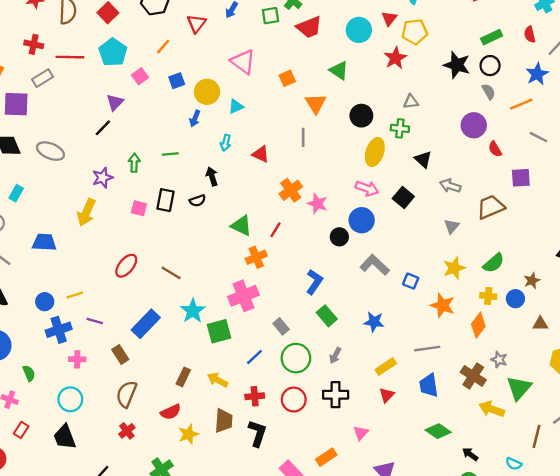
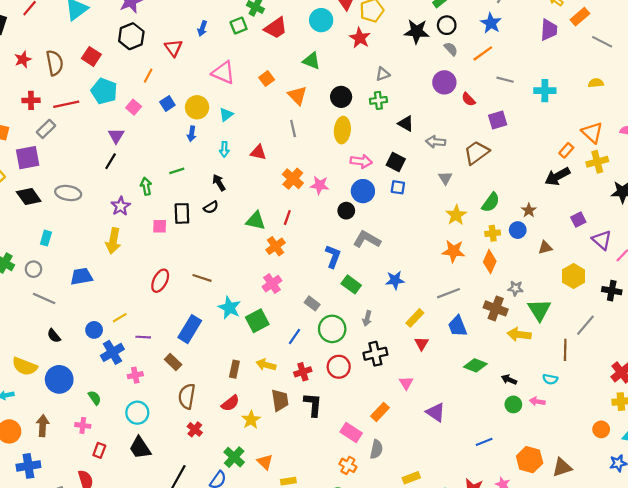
yellow ellipse: (375, 152) -> (342, 130), moved
gray L-shape: (375, 265) -> (367, 239), moved
blue square: (411, 281) -> (398, 187), moved
pink cross: (243, 296) -> (272, 284), size x0.7

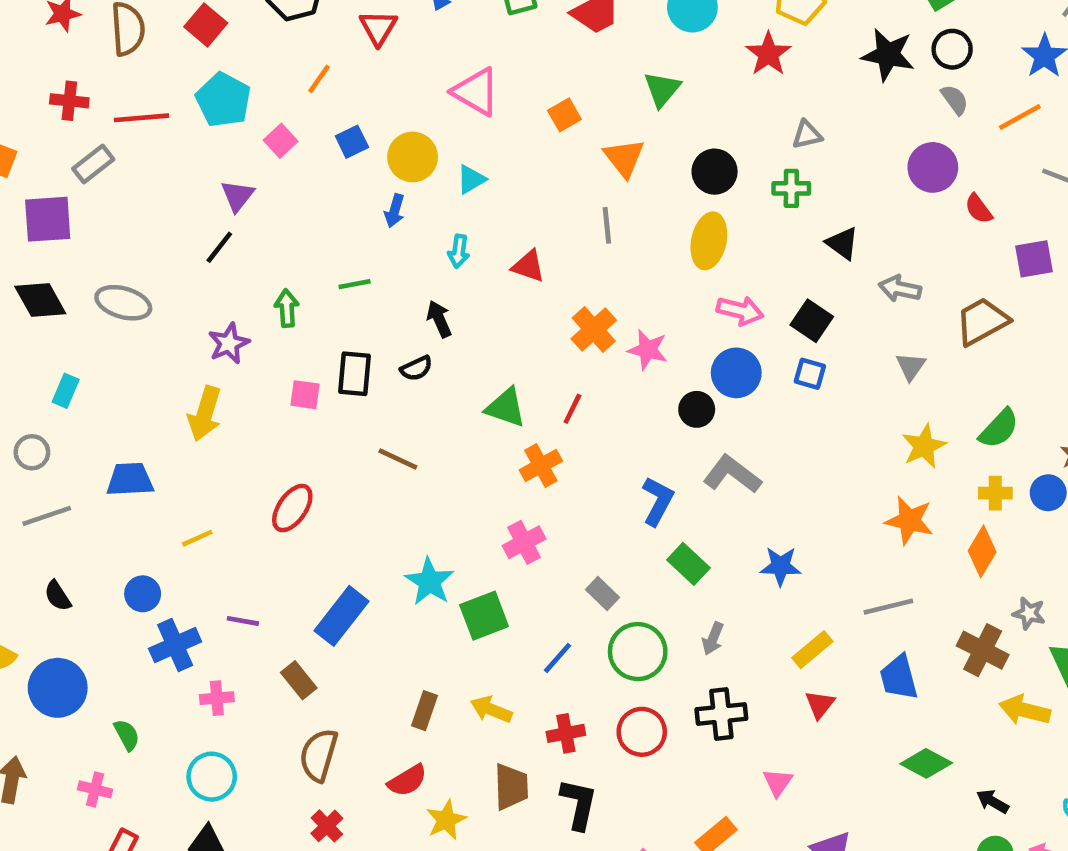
green triangle: (311, 61) -> (662, 89), turned 42
brown line: (202, 278) -> (398, 459), moved
gray line: (44, 298) -> (47, 516), turned -50
yellow line: (120, 318) -> (197, 538), moved

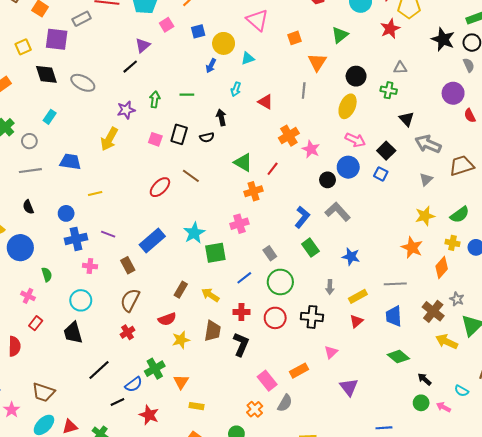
gray arrow: (900, 289) -> (428, 144), size x1.4
red ellipse: (292, 508) -> (160, 187), moved
gray arrow: (713, 639) -> (330, 287), moved, turned -32

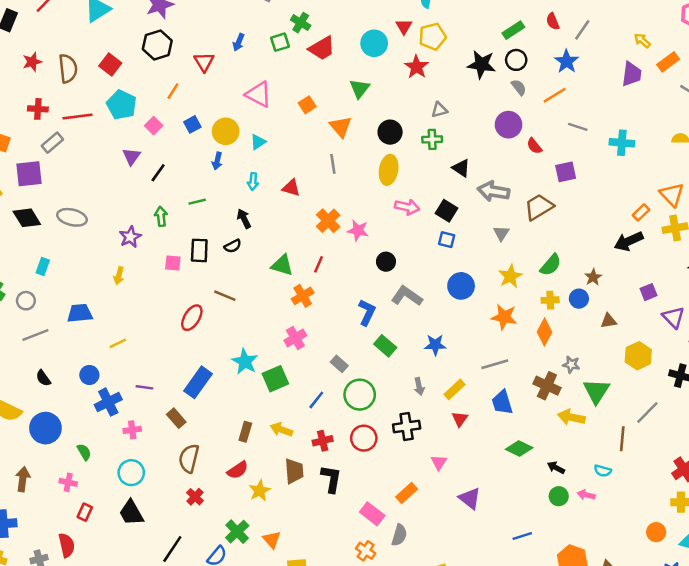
black line: (130, 67) -> (158, 173), moved
yellow arrow: (109, 139) -> (119, 276), size x0.6
blue circle: (348, 167) -> (461, 286), moved

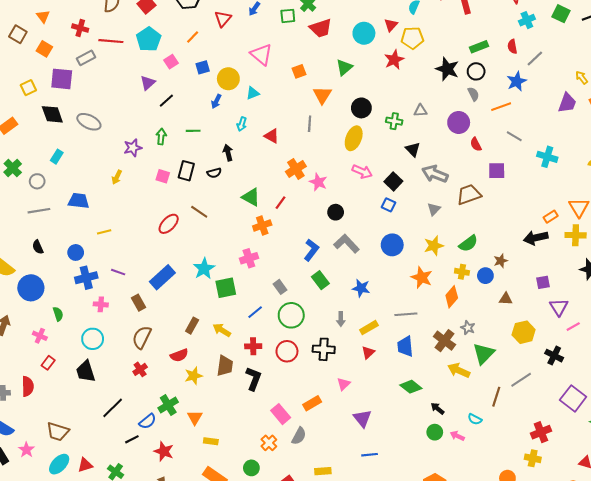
gray triangle: (439, 110) -> (420, 111), moved
blue line: (522, 536) -> (370, 455), moved

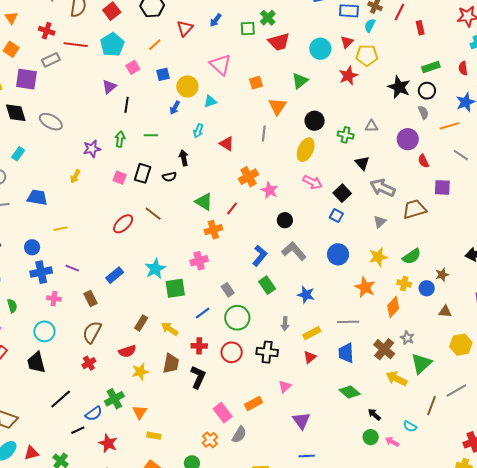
black line: (166, 101) -> (127, 105), turned -42
blue rectangle: (162, 277) -> (115, 275), size x0.7

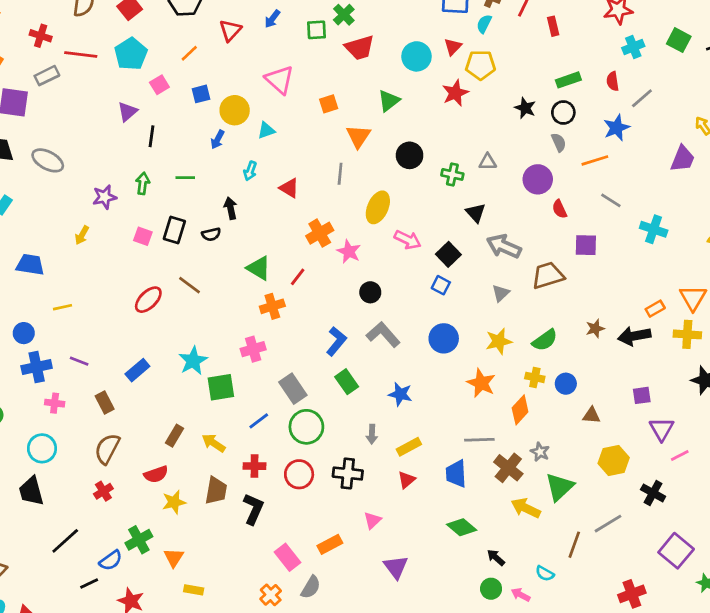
black star: (399, 87) -> (525, 108), size x0.7
yellow ellipse: (306, 150) -> (378, 207), moved
brown star: (442, 275) -> (595, 329), moved
gray rectangle: (228, 290) -> (293, 389), size x1.5
gray line: (348, 322) -> (479, 440), moved

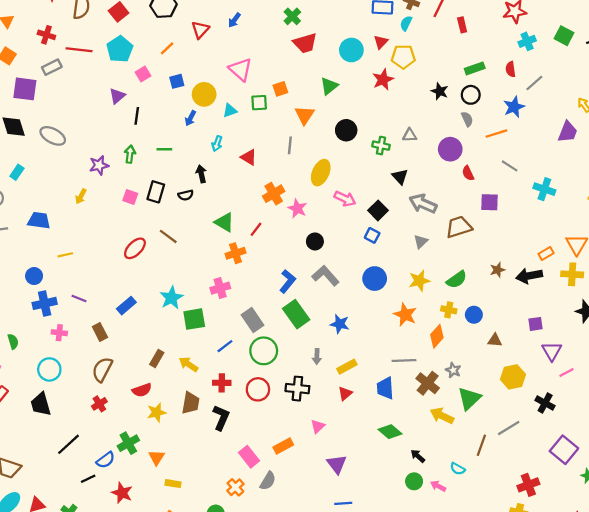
green square: (316, 30) -> (259, 103), moved
green rectangle: (347, 382) -> (296, 314), size x1.4

